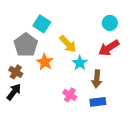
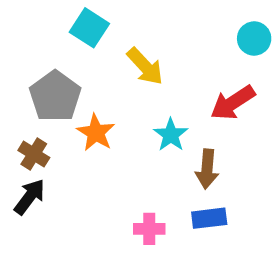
cyan circle: (110, 23) -> (254, 39), moved
cyan square: (42, 24) -> (89, 28), moved
yellow arrow: (68, 44) -> (145, 66), moved
pink cross: (70, 95) -> (149, 229), moved, turned -32

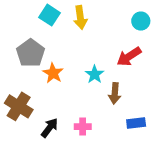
yellow arrow: (145, 66) -> (80, 17), moved, turned 35
brown cross: (34, 154) -> (19, 106), moved, size x1.6
black arrow: (29, 197) -> (50, 128), moved
blue rectangle: (209, 218) -> (136, 123), moved

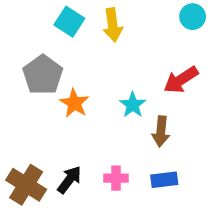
cyan circle: (141, 21) -> (193, 17), moved
brown cross: (19, 106) -> (26, 185), moved
blue rectangle: (136, 123) -> (164, 180), moved

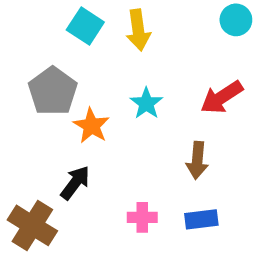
cyan star: (133, 105) -> (146, 103), moved
black arrow: (69, 180) -> (75, 183), moved

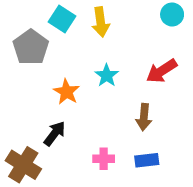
gray pentagon: (53, 91) -> (31, 47), moved

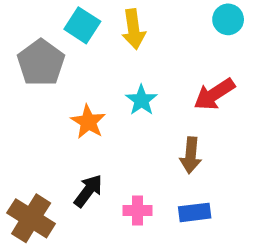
black arrow: (55, 133) -> (88, 191), moved

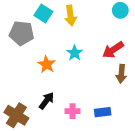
gray pentagon: (41, 63) -> (22, 33), turned -30
brown arrow: (191, 155) -> (121, 74), moved

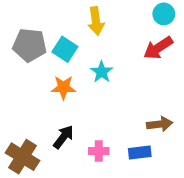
cyan square: (43, 13) -> (65, 49), moved
red arrow: (113, 50) -> (158, 48), moved
orange star: (47, 64) -> (63, 87), turned -30
brown arrow: (121, 74) -> (160, 124), moved, turned -102

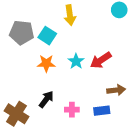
red arrow: (158, 48) -> (101, 60), moved
cyan star: (102, 72) -> (76, 61), moved

